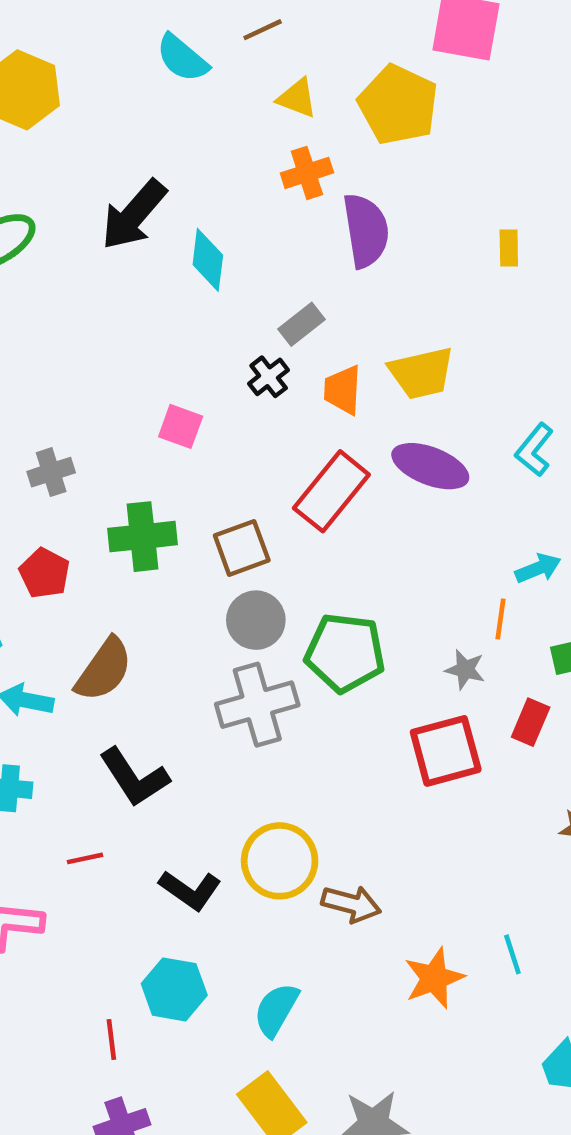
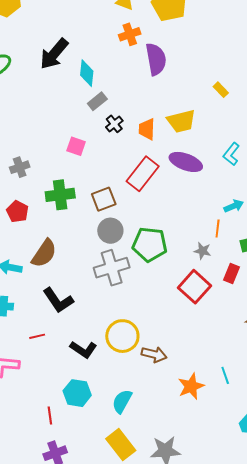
yellow rectangle: (509, 248) -> (221, 90), moved, turned -42
gray rectangle: (301, 324) -> (97, 101), moved
red square: (446, 751) -> (194, 287), turned -32

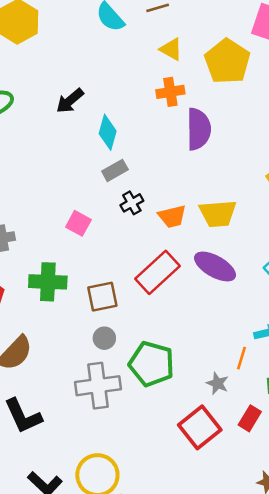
black arrow: (54, 54) -> (70, 101), size x0.7
orange trapezoid: (147, 129) -> (172, 216), turned -115
gray circle: (110, 231) -> (104, 338), size x0.7

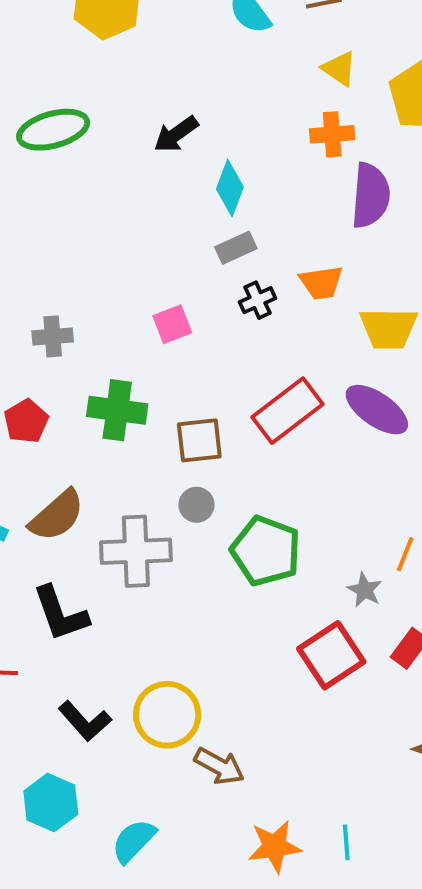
orange trapezoid: (172, 216) -> (321, 283), moved
pink square: (78, 223) -> (172, 324), turned 35
gray cross: (98, 386) -> (136, 551), moved

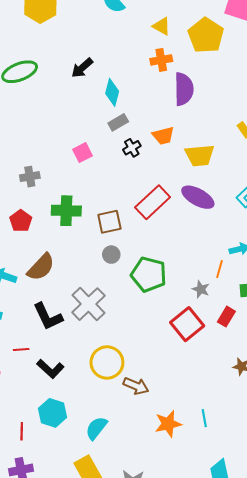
pink square: (172, 324) -> (82, 153), moved
gray cross: (136, 551) -> (88, 304), moved, turned -36
black L-shape: (85, 721) -> (50, 369), moved

